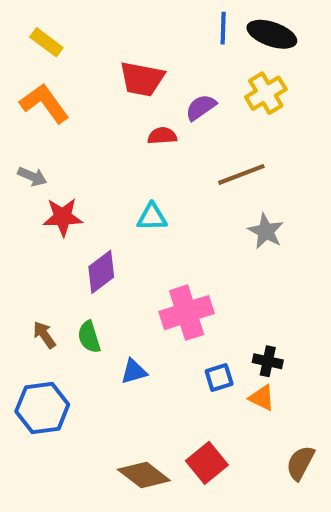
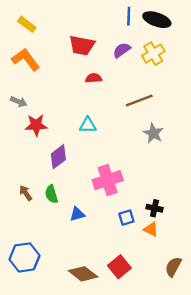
purple semicircle: (201, 107) -> (122, 50), moved
blue hexagon: (42, 408) -> (24, 257), moved

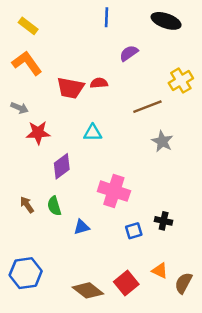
blue line: (129, 16) -> (106, 17), moved
red trapezoid: (82, 45) -> (70, 88), moved
yellow cross: (153, 54) -> (181, 81), moved
pink cross: (108, 180) -> (114, 191), turned 36
orange triangle: (151, 229) -> (160, 271), moved

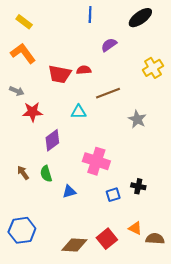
black ellipse: (166, 21) -> (140, 18), turned -55
brown line: (147, 107) -> (108, 93), moved
brown semicircle: (183, 283) -> (155, 239), turned 66
brown diamond: (88, 290) -> (74, 245), turned -35

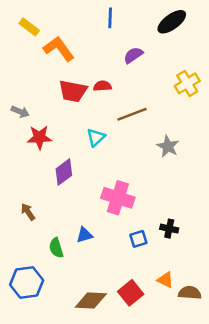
orange L-shape: (23, 53) -> (59, 49), moved
cyan triangle: (79, 112) -> (96, 137), turned -42
green semicircle: (46, 174) -> (56, 248), moved

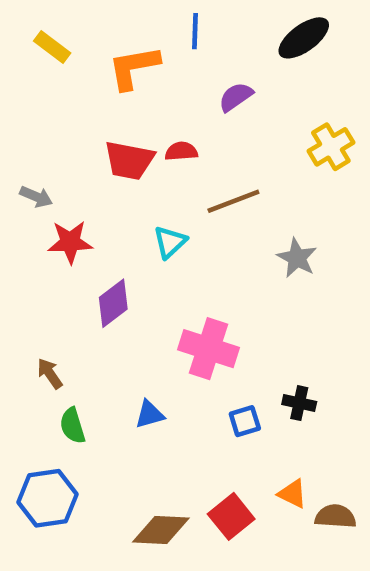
orange L-shape: (59, 49) -> (134, 67), moved, turned -64
green semicircle: (56, 248) -> (72, 426), moved

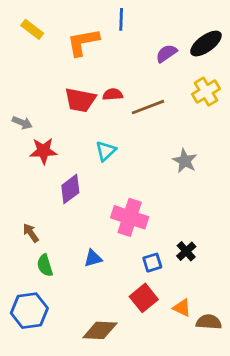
black ellipse: (304, 38) -> (206, 44), moved
purple semicircle: (236, 97) -> (166, 53), moved
brown line: (233, 201) -> (148, 107), moved
black cross: (299, 403) -> (186, 251), turned 36
red square: (231, 516) -> (144, 298), moved

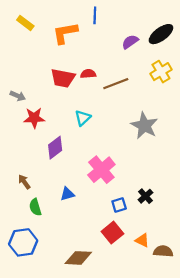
gray star: (185, 161) -> (144, 126), size x1.4
pink cross: (130, 217) -> (101, 170), turned 32
blue triangle: (93, 258) -> (67, 194), moved

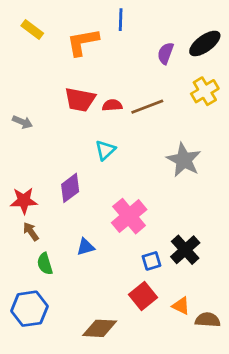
purple semicircle: (130, 42) -> (166, 53), turned -35
red semicircle: (88, 74) -> (112, 105), moved
red star: (34, 118) -> (24, 201), moved
black cross: (146, 196) -> (185, 250), size x1.5

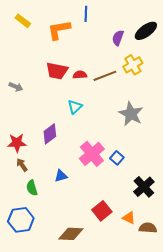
yellow cross: (205, 91) -> (133, 65), moved
black cross: (185, 250) -> (144, 187), moved
blue square: (151, 261) -> (117, 158), moved, turned -32

